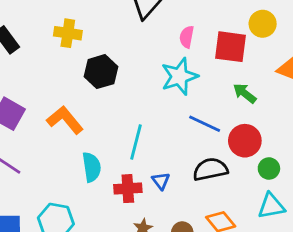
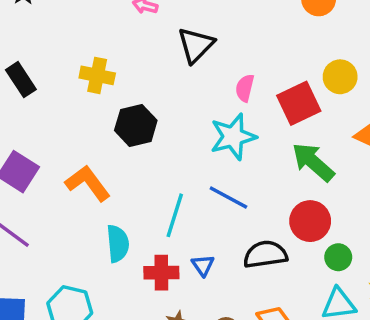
red square: (231, 47) -> (299, 103), turned -36
green arrow: (245, 93) -> (313, 162), size x1.5
blue line: (205, 124) -> (228, 197), moved

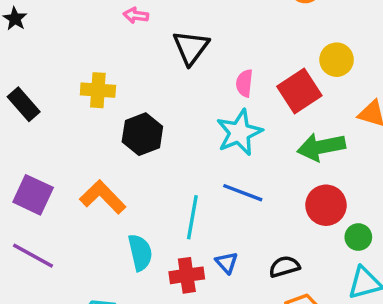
green arrow: (313, 162) -> (321, 147), turned -45
black semicircle: (265, 254) -> (284, 267), moved, size x0.7

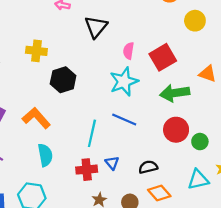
yellow circle: (337, 60) -> (195, 21), moved
green circle: (358, 237) -> (200, 142), moved
cyan semicircle: (140, 252) -> (45, 155), moved

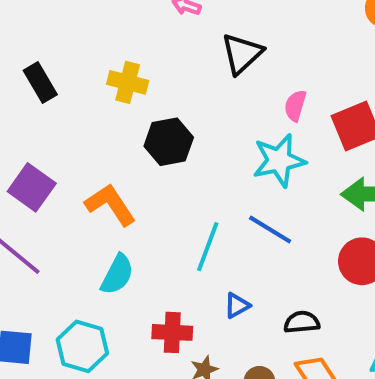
cyan semicircle: (45, 155) -> (117, 274), turned 30
blue triangle: (112, 163) -> (237, 305), turned 32
red cross: (87, 170) -> (172, 332), moved

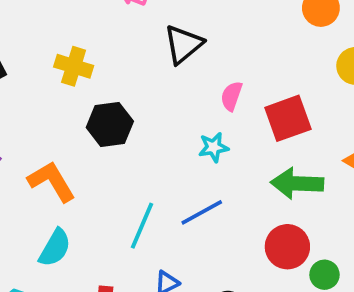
cyan star: (279, 160) -> (213, 147), size x0.6
blue line: (270, 230) -> (202, 212), turned -63

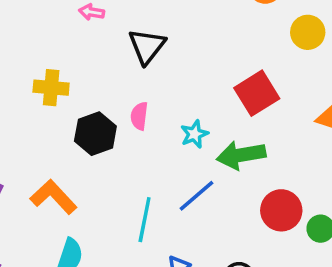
pink semicircle: (231, 96) -> (139, 116), moved
green arrow: (297, 183) -> (241, 155), moved

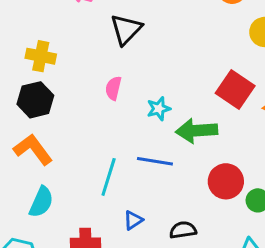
red square: (257, 93) -> (235, 90), moved, turned -30
black hexagon: (95, 134) -> (35, 100), moved
blue line: (196, 196) -> (155, 161), turned 44

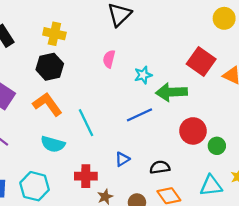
blue line: (155, 161) -> (140, 115), turned -35
cyan line: (109, 177) -> (86, 123), moved, turned -44
cyan semicircle: (41, 202) -> (53, 144), turned 80

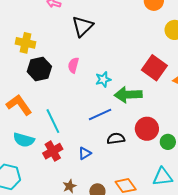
black hexagon: (50, 67) -> (39, 69), moved
black semicircle: (160, 167) -> (116, 139), moved
red cross: (86, 176) -> (53, 151), moved, turned -30

